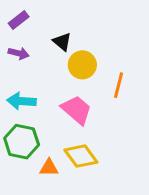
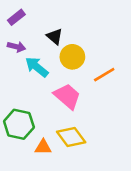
orange line: (119, 85) -> (104, 75), turned 45
cyan arrow: (22, 101) -> (37, 67), moved, turned 35

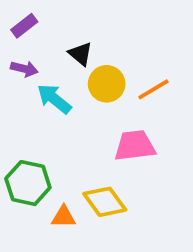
orange line: (104, 75) -> (153, 89), moved
pink trapezoid: (67, 96) -> (135, 146), moved, turned -48

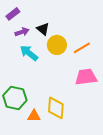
purple arrow: (24, 69) -> (22, 32), moved, turned -32
pink trapezoid: (135, 146) -> (86, 77), moved
yellow diamond: (105, 202) -> (56, 108), turned 40

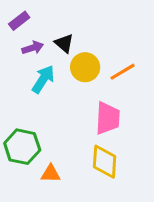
cyan arrow: (29, 53) -> (43, 79), turned 84
pink trapezoid: (86, 77) -> (108, 118), moved, turned 100
yellow diamond: (56, 108) -> (105, 162), moved

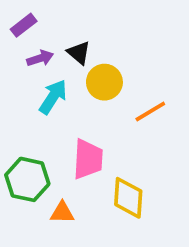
orange line: (123, 72) -> (150, 111), moved
pink trapezoid: (108, 118) -> (88, 159), moved

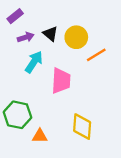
yellow circle: (104, 82) -> (76, 37), moved
orange line: (150, 111) -> (96, 55), moved
pink trapezoid: (88, 159) -> (61, 81), moved

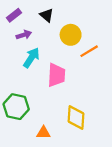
black triangle: (50, 34) -> (47, 15), moved
orange triangle: (40, 136) -> (43, 133), moved

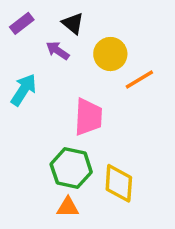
purple arrow: (24, 35) -> (58, 51), moved, turned -128
cyan arrow: (31, 58) -> (24, 90), moved
green hexagon: (16, 107) -> (71, 168), moved

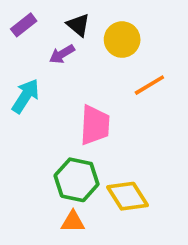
purple arrow: (58, 51) -> (62, 54), turned -65
yellow circle: (110, 54) -> (122, 40), moved
yellow diamond: (119, 183) -> (128, 196), turned -36

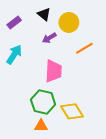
purple rectangle: (24, 25) -> (14, 22), moved
purple arrow: (62, 54) -> (49, 38), moved

